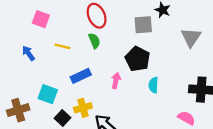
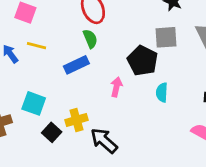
gray square: (143, 25) -> (166, 37), moved
yellow line: (62, 46) -> (36, 46), moved
blue rectangle: (81, 76) -> (76, 65), moved

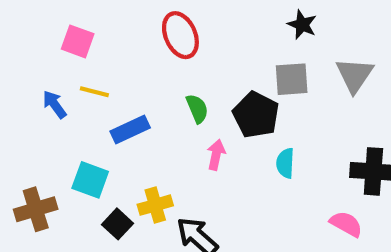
green semicircle: (90, 39) -> (197, 109), moved
blue rectangle: (76, 65) -> (130, 130), moved

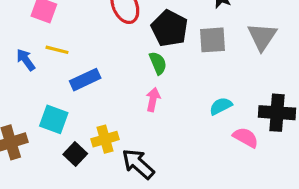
green semicircle: (197, 109) -> (158, 63), moved
black pentagon: (256, 115) -> (170, 28), moved
cyan semicircle: (285, 163) -> (221, 106), moved, turned 60
pink semicircle: (346, 224) -> (246, 137), moved

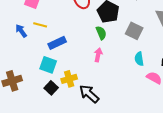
gray square: (213, 40) -> (134, 31), moved, turned 30
cyan semicircle: (221, 106) -> (139, 59), turned -72
cyan square: (54, 119) -> (48, 65), moved

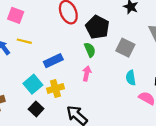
blue rectangle: (57, 43) -> (53, 61), moved
cyan square: (48, 65) -> (33, 84), turned 30
yellow cross: (69, 79) -> (55, 89), moved

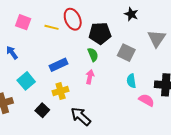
black pentagon: (97, 27) -> (100, 33), turned -30
yellow line: (24, 41) -> (51, 27), moved
cyan square: (33, 84) -> (26, 81), moved

